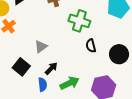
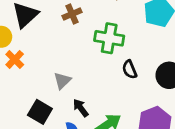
black arrow: (51, 68) -> (81, 108), turned -72

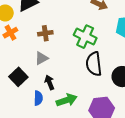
brown cross: (72, 14) -> (45, 33), moved
black semicircle: (130, 69) -> (94, 64), size x1.6

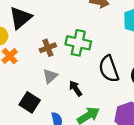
green cross: (85, 37) -> (78, 43), moved
black arrow: (49, 82) -> (75, 88), moved

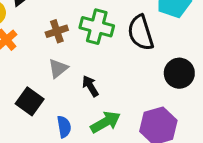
black semicircle: (109, 69) -> (141, 33), moved

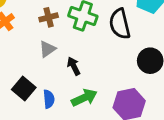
black square: (30, 101) -> (24, 89), moved

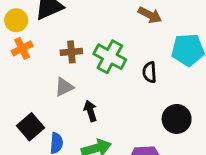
black semicircle: (120, 24) -> (150, 72), size x0.6

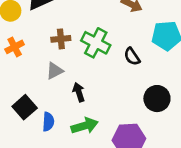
orange cross: (22, 48) -> (15, 47), moved
black semicircle: (150, 72) -> (132, 56), turned -30

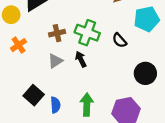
black arrow: (79, 92) -> (81, 59), moved
green arrow: (85, 126) -> (87, 105), turned -65

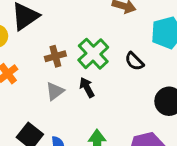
green cross: (87, 33) -> (93, 54), turned 30

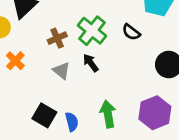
gray triangle: (55, 91) -> (62, 71), turned -36

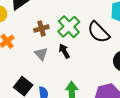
black semicircle: (131, 32) -> (99, 32), size x1.6

